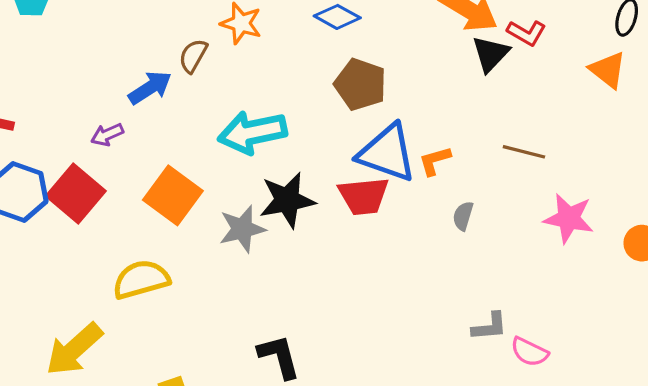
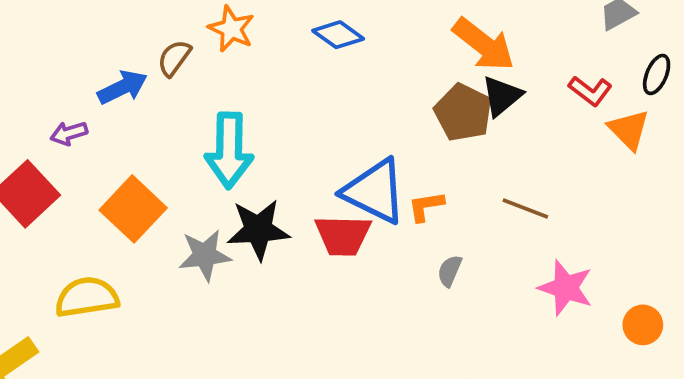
red L-shape: (526, 33) -> (590, 91), moved
brown pentagon: (360, 84) -> (463, 112), moved
cyan arrow: (252, 132) -> (229, 150), turned -84

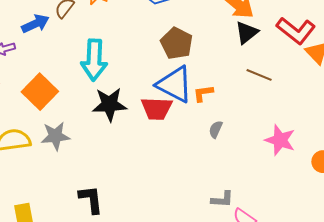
red L-shape: (590, 91) -> (296, 31), size x1.6
brown pentagon: (463, 112) -> (177, 43), moved
brown line: (525, 208) -> (259, 75), moved
gray star: (205, 255) -> (55, 136), moved

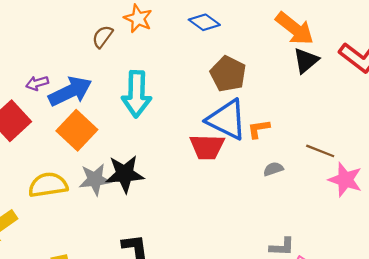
blue arrow: (35, 24) -> (70, 91), moved, size x1.4
brown line: (259, 75) -> (320, 151), moved
black star: (109, 104) -> (125, 174), moved
gray semicircle: (216, 129) -> (273, 169), turned 48

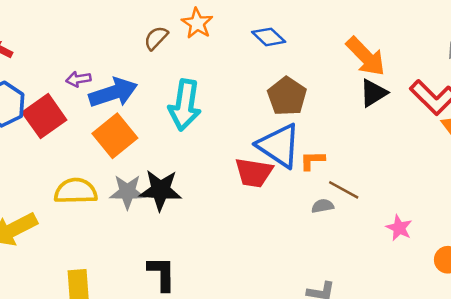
brown line: (320, 151) -> (344, 190), moved
pink star: (345, 180) -> (399, 228), size x0.7

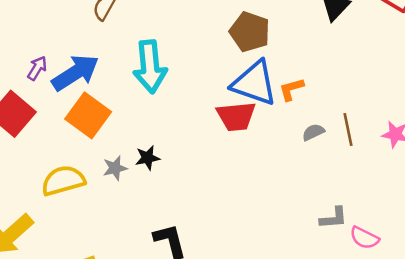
purple arrow: (78, 79) -> (37, 68), turned 145
black star: (160, 190) -> (148, 158), size x0.6
brown line: (344, 190) -> (348, 129), moved, turned 64
gray star: (127, 192) -> (115, 168), size x0.7

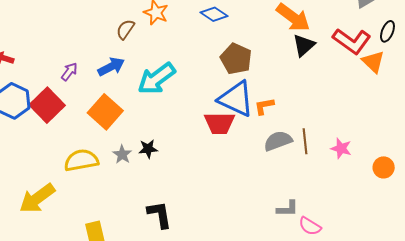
cyan arrow: (150, 67) -> (156, 79), turned 54
blue arrow: (75, 73) -> (111, 67), moved, size x0.7
gray semicircle: (313, 132) -> (278, 141), size x1.6
gray star: (115, 168) -> (122, 154), turned -30

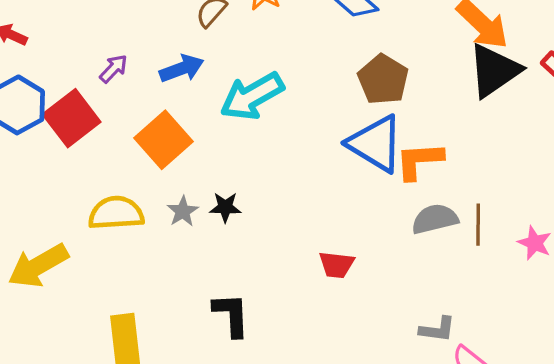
black triangle: (304, 45) -> (494, 71), size x1.5
orange L-shape: (264, 106) -> (419, 161), size x1.5
red trapezoid: (220, 123) -> (336, 265), moved, size x0.7

